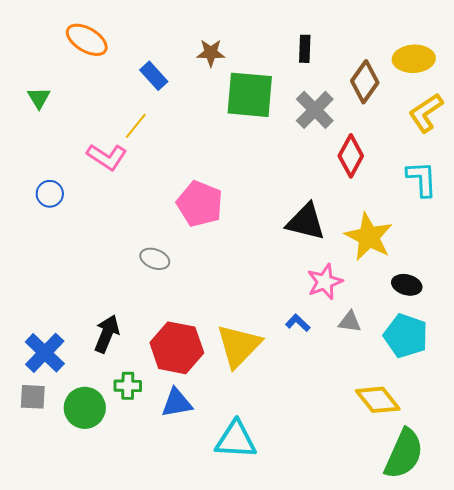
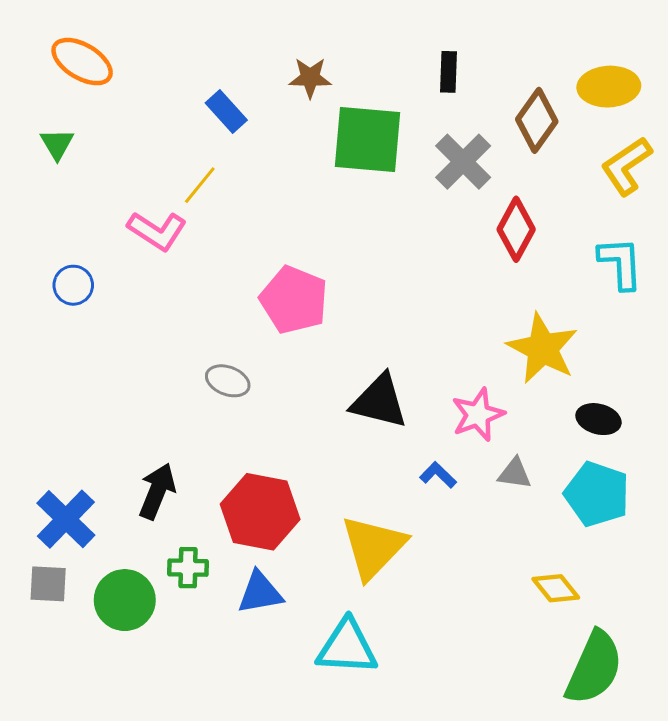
orange ellipse: (87, 40) -> (82, 62), moved
black triangle: (306, 222) -> (379, 401), moved
yellow triangle: (239, 346) -> (373, 547), moved
yellow diamond: (378, 400) -> (556, 588), size x0.7

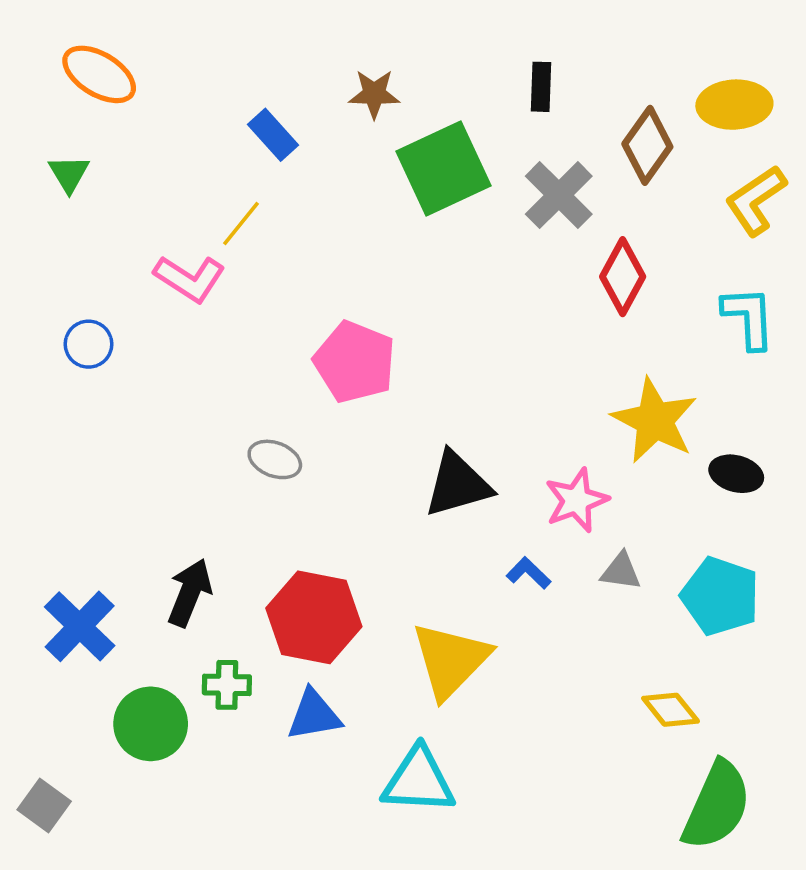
green square: (368, 140) -> (443, 168), turned -30
black triangle: (379, 401) -> (458, 484), turned -30
black ellipse: (598, 419) -> (736, 474), moved
gray square: (48, 584) -> (44, 806), moved, turned 33

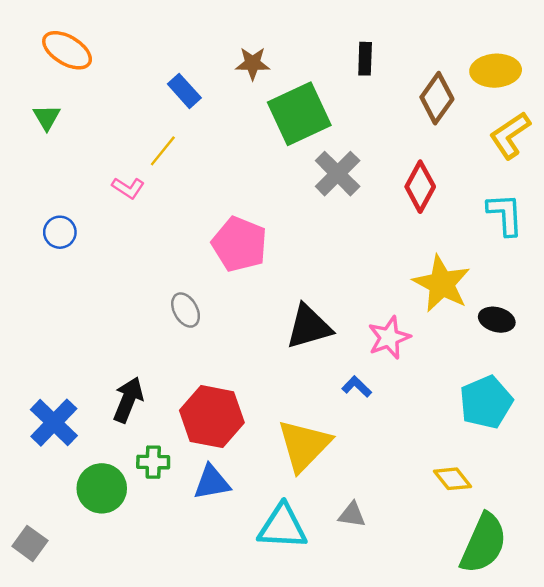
gray cross: (559, 195) -> (338, 174), moved
pink L-shape: (190, 278) -> (128, 188), size x0.7
gray ellipse: (275, 459) -> (186, 310), turned 40
gray triangle: (621, 571) -> (352, 515), moved
cyan pentagon: (720, 596) -> (486, 402), turned 30

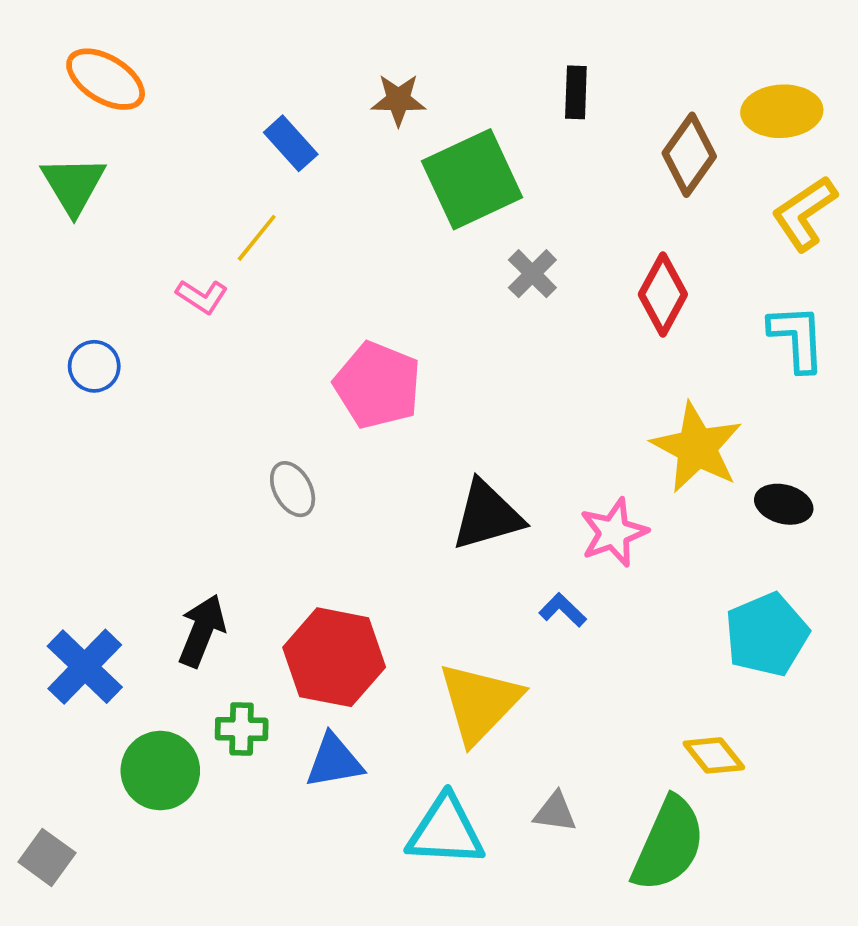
green triangle: (47, 117) -> (73, 185), size x1.5
gray cross: (338, 174) -> (532, 274), size x0.7
green semicircle: (484, 543) -> (668, 844), moved

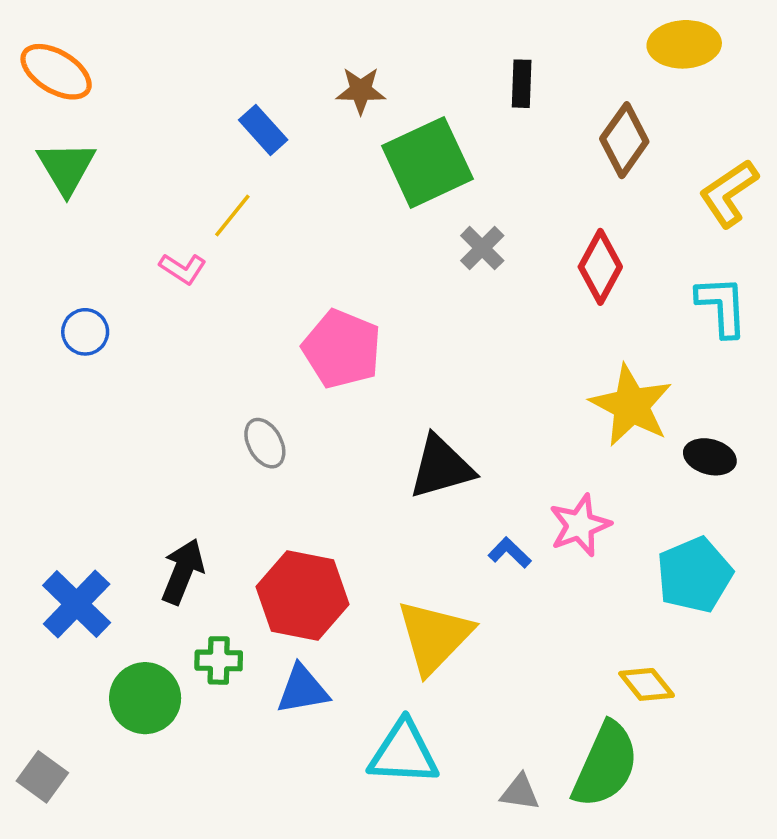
orange ellipse: (106, 79) -> (56, 72), moved
yellow ellipse: (782, 111) -> (684, 44), moved
pink star: (614, 533) -> (580, 525), moved
gray triangle: (555, 812) -> (520, 792), moved

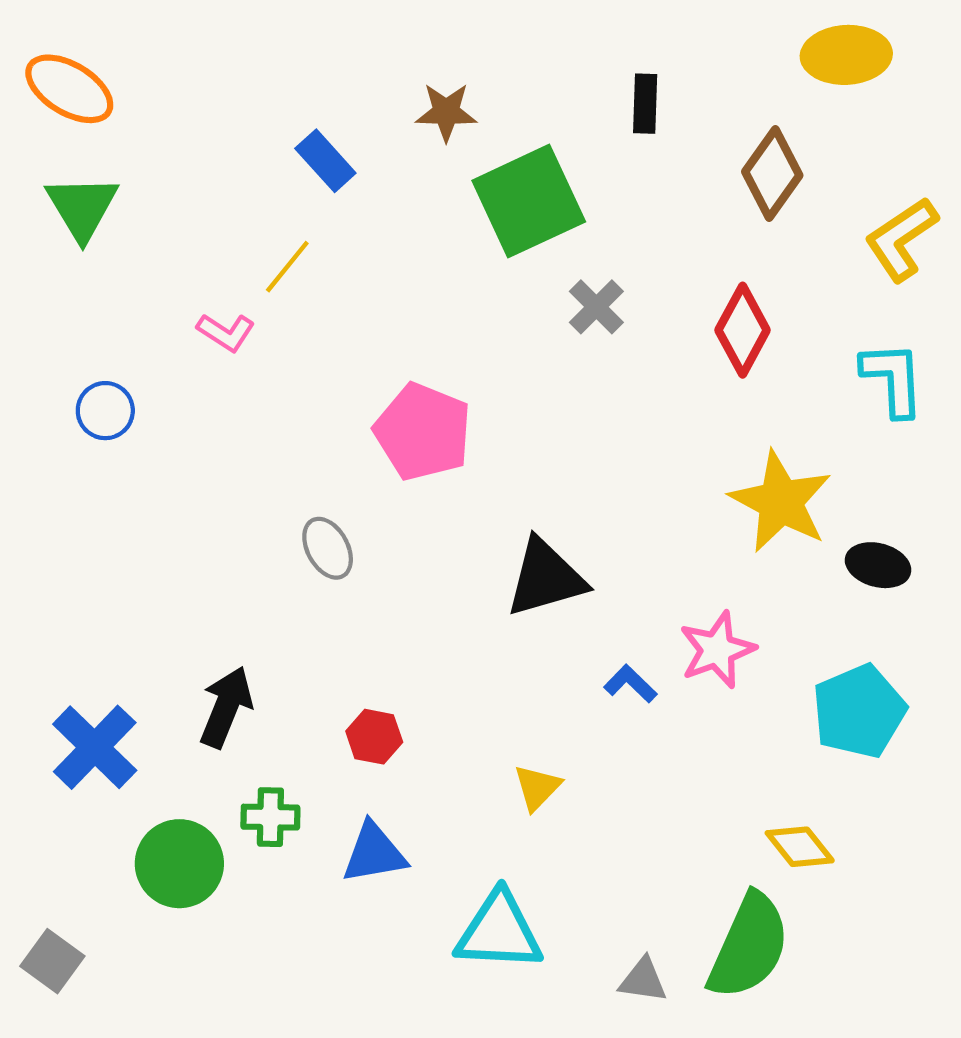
red hexagon: (303, 595) -> (374, 737), size x0.5
yellow triangle: (434, 637) -> (537, 787), size x0.5

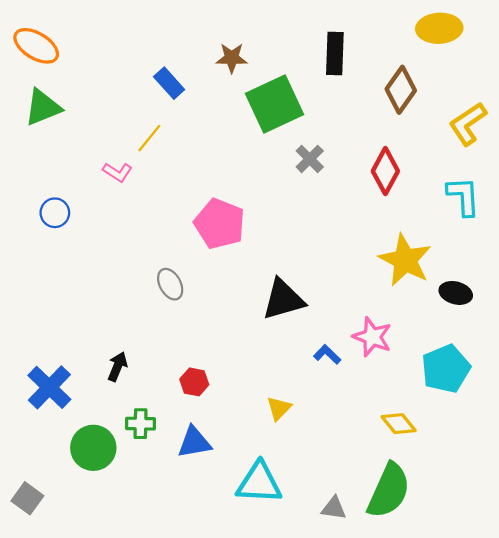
black rectangle: (645, 104) -> (335, 54), size x1.4
green triangle: (82, 207) -> (43, 107), turned 39
pink star: (717, 650) -> (372, 337), turned -30
black arrow: (226, 707) -> (117, 367), size x0.7
yellow diamond: (800, 847) -> (399, 424), moved

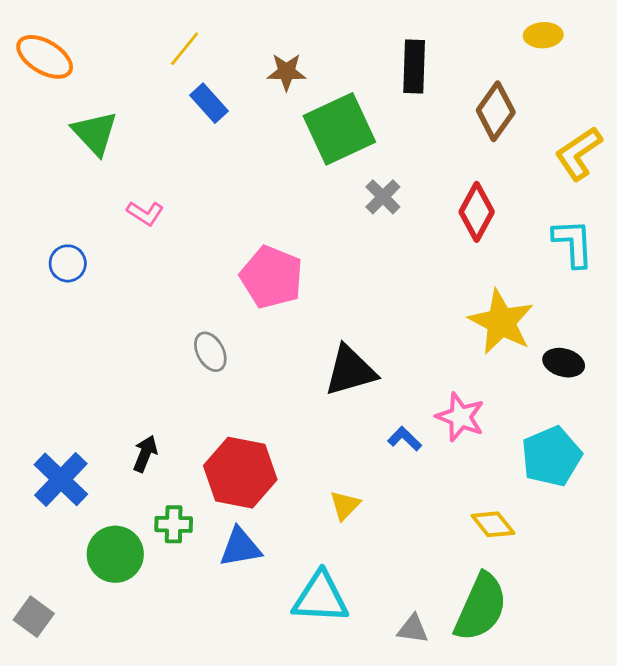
yellow ellipse: (439, 28) -> (543, 35), size x0.7
green triangle: (43, 107) -> (95, 133), moved, turned -51
yellow line: (149, 138) -> (185, 49), moved
red hexagon: (194, 382) -> (240, 473), size x2.0

